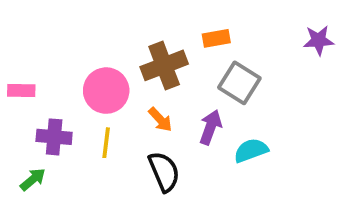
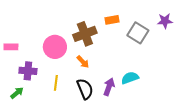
gray square: (239, 83) -> (138, 33), moved
purple arrow: (210, 127) -> (109, 87), moved
yellow line: (106, 143) -> (56, 83), moved

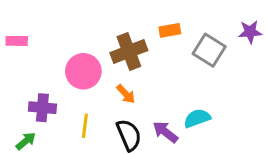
pink rectangle: (11, 47) -> (17, 41), moved
purple arrow: (109, 87) -> (165, 132), turned -72

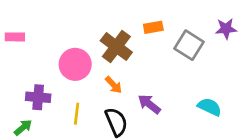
brown cross: (129, 52) -> (116, 47), turned -32
cyan semicircle: (197, 118) -> (210, 107), moved, turned 45
purple arrow: (165, 132) -> (149, 104), moved

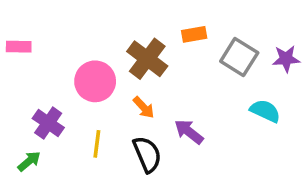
purple star: (226, 29) -> (286, 59), moved
purple cross: (38, 97) -> (48, 123), turned 30
cyan semicircle: (210, 107) -> (265, 111), moved

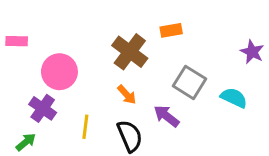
gray square: (239, 57) -> (189, 82), moved
purple star: (286, 59) -> (252, 52), turned 30
pink circle: (95, 81) -> (59, 72), moved

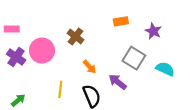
brown cross: (130, 52) -> (75, 37), moved, size x0.7
purple star: (252, 52) -> (153, 31), moved
purple cross: (43, 108) -> (16, 57), moved

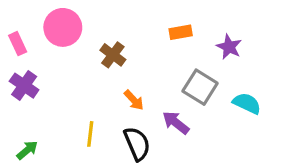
pink rectangle: (12, 29) -> (18, 44), turned 64
pink circle: (42, 51) -> (63, 27), moved

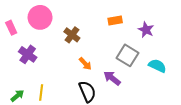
purple cross: (24, 86) -> (28, 54), moved
yellow line: (90, 134) -> (41, 93), moved

